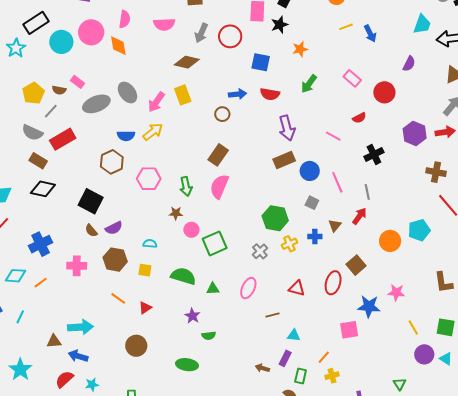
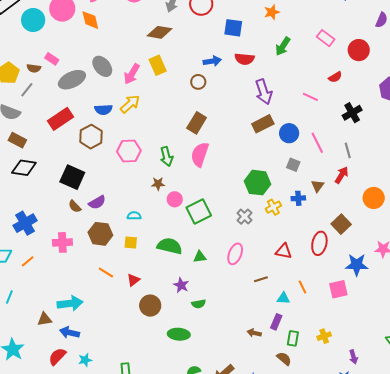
red rectangle: (63, 139) -> (60, 119), moved
brown circle: (136, 346) -> (150, 306), moved
orange line: (324, 357) -> (302, 287), moved, turned -64

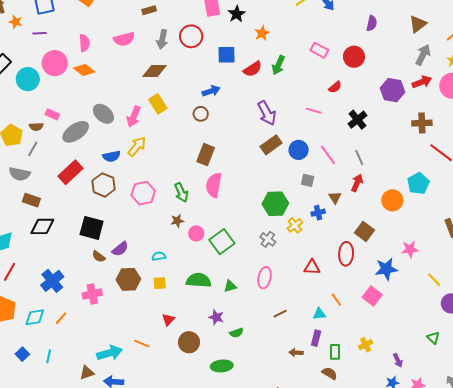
orange diamond: (90, 20) -> (84, 70), turned -30
red semicircle: (244, 59) -> (253, 69), moved, turned -30
orange line: (106, 272) -> (142, 344), moved
brown line: (261, 279) -> (280, 314), moved
pink square: (338, 289) -> (372, 296), turned -30

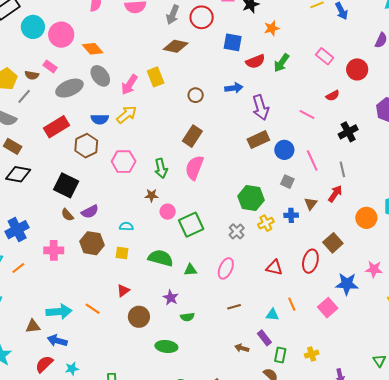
pink circle: (55, 63) -> (61, 35), moved
orange diamond: (84, 70) -> (93, 49), moved
brown diamond: (155, 71) -> (176, 46), moved
blue arrow: (211, 91) -> (234, 88), moved
purple rectangle: (316, 338) -> (264, 338), turned -63

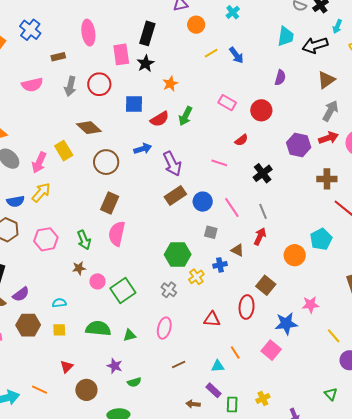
brown diamond: (176, 46) -> (89, 128), moved, turned 40
brown circle: (196, 95) -> (106, 162), size x1.6
brown triangle: (311, 204) -> (237, 250), turned -32

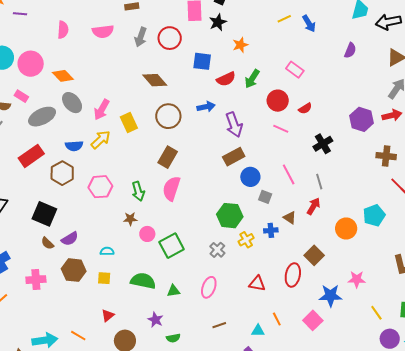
red circle: (261, 110) -> (278, 101), moved
yellow rectangle: (64, 151) -> (129, 122), moved
blue circle: (203, 202) -> (250, 177), moved

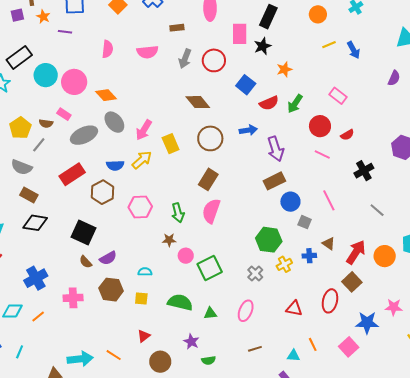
blue square: (202, 61) -> (246, 85), turned 30
gray line: (319, 182) -> (377, 210), moved, turned -35
red arrow: (314, 206) -> (356, 252), moved, size x1.4

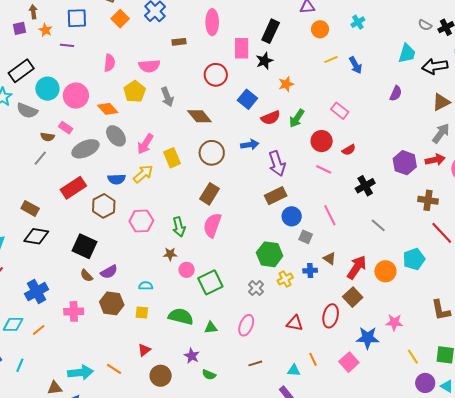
gray arrow: (185, 59) -> (167, 97), moved, turned -42
yellow pentagon: (20, 128) -> (135, 92), moved
gray semicircle: (22, 167) -> (27, 111), moved
green semicircle: (209, 360) -> (209, 375), turned 32

